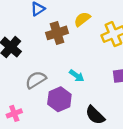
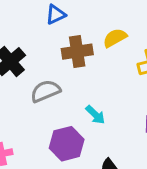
gray semicircle: (36, 80) -> (45, 91), moved

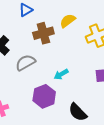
cyan arrow: (95, 115) -> (61, 74), turned 112

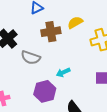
gray semicircle: (25, 63) -> (31, 57), turned -138

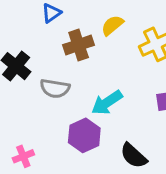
cyan arrow: (63, 72) -> (107, 103), size x1.5

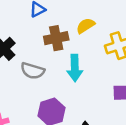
cyan arrow: (107, 103) -> (75, 68), moved, turned -65

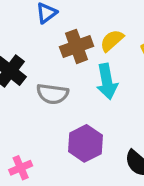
yellow semicircle: (86, 26) -> (112, 41), moved

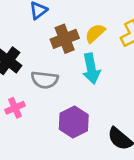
pink cross: (21, 168) -> (15, 108), moved

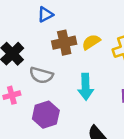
cyan arrow: (91, 69) -> (86, 87), moved
purple hexagon: (74, 122) -> (46, 115), moved

